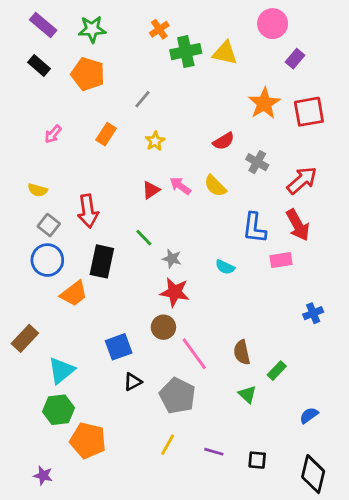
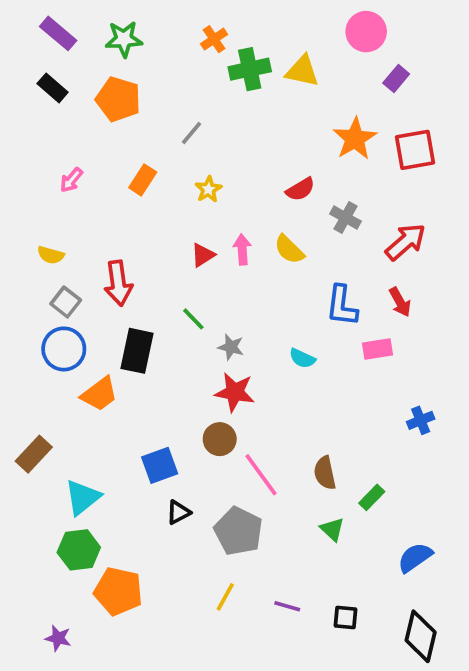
pink arrow: (180, 186) -> (242, 249), turned 50
red arrow: (298, 225) -> (400, 302), size x0.7
blue semicircle: (309, 415) -> (415, 557), size x1.4

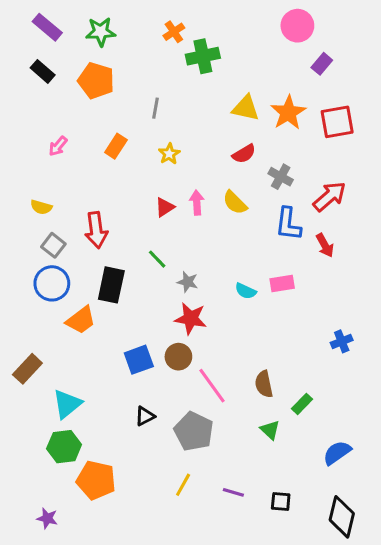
yellow triangle: (302, 71) -> (246, 108), moved
gray line: (191, 133) -> (156, 108), turned -30
blue L-shape: (342, 306) -> (288, 224), moved
pink rectangle: (377, 349) -> (282, 283), moved
blue square: (160, 465) -> (139, 360), moved

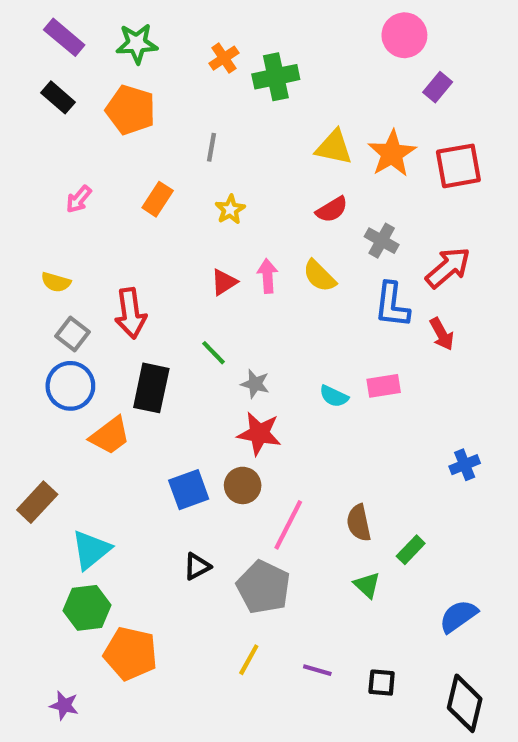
orange cross: (174, 32) -> (224, 58), moved
pink line: (212, 386) -> (288, 525), turned 63

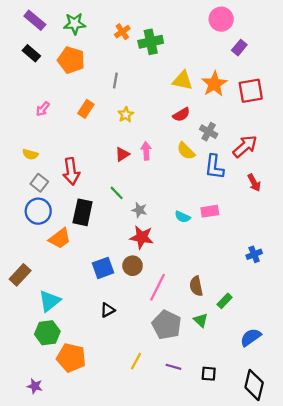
yellow semicircle: (319, 276) -> (186, 151), moved
red arrow: (442, 334) -> (254, 183), moved
gray pentagon: (263, 587) -> (167, 325), moved

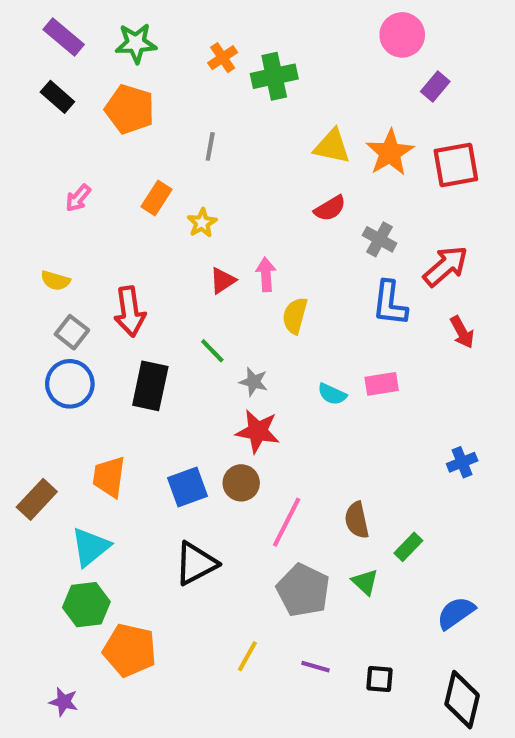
yellow star: (126, 115) -> (202, 223), moved
yellow semicircle: (186, 151) -> (295, 316), moved, turned 60
orange trapezoid: (60, 238) -> (109, 477), moved, turned 135
black triangle: (108, 310) -> (196, 563), size x1.6

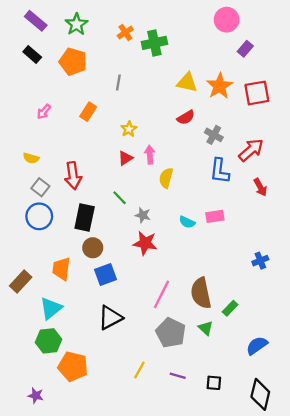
green star: (136, 43) -> (76, 24), turned -30
yellow star: (202, 223) -> (129, 129), moved
brown circle: (241, 483) -> (93, 248), moved
brown semicircle: (357, 520) -> (201, 293), size x1.5

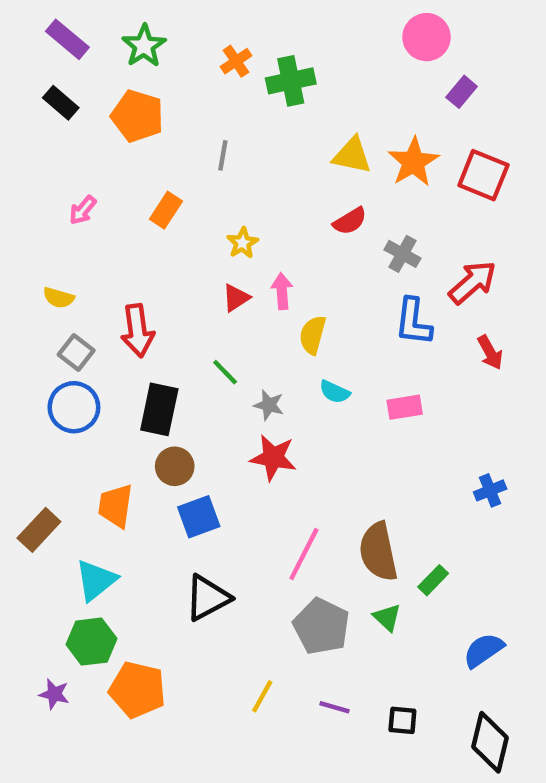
red square: (257, 93) -> (483, 175), turned 32
cyan semicircle: (187, 222) -> (335, 392), moved
purple star: (36, 396) -> (54, 694), moved

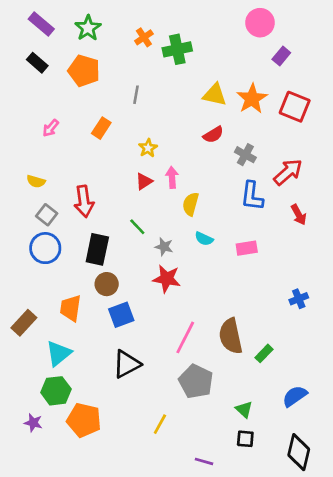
green triangle: (387, 617) -> (244, 409), moved
purple line: (335, 707) -> (204, 461), moved

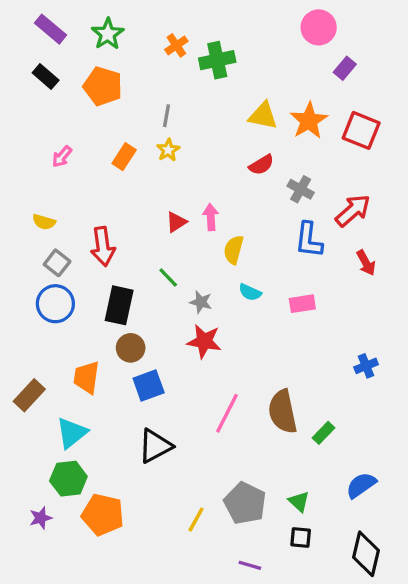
yellow star: (148, 148) -> (168, 150), moved
gray pentagon: (196, 381) -> (245, 503), moved
purple star: (33, 423) -> (41, 518), turned -30

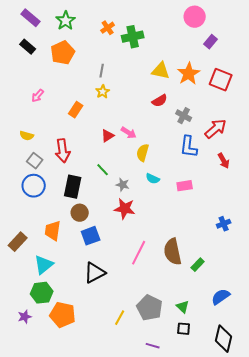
orange pentagon: (103, 86) -> (63, 53), turned 30
orange rectangle: (124, 157) -> (76, 110), moved
pink arrow: (211, 217) -> (129, 133), turned 126

